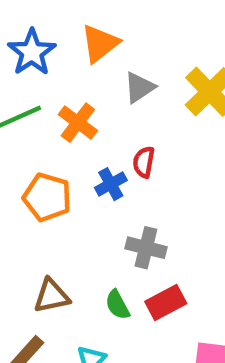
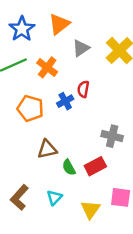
gray cross: (146, 248) -> (112, 136), moved
brown triangle: (52, 296) -> (47, 149), moved

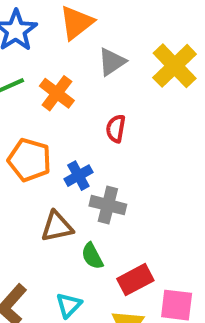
blue cross: (65, 101) -> (78, 176), moved
gray cross: (112, 136) -> (108, 205), moved
red rectangle: (95, 166) -> (135, 280), moved

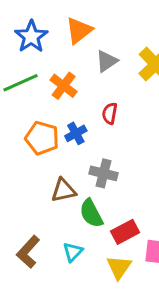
blue cross: (78, 176) -> (76, 133), moved
green semicircle: (92, 256) -> (91, 213), size x1.4

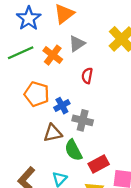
gray triangle: (107, 61) -> (77, 44), moved
blue cross: (76, 133) -> (62, 106), moved

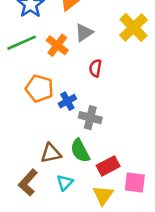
brown triangle: (53, 133) -> (51, 153), moved

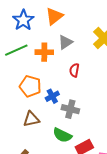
orange cross: (57, 45) -> (44, 52), turned -36
green semicircle: (80, 151) -> (62, 135), turned -36
brown triangle: (51, 153) -> (31, 119), moved

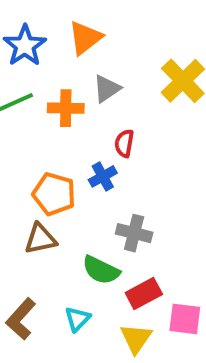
orange pentagon: (30, 86) -> (54, 194), moved
blue cross: (52, 96) -> (103, 176), moved
gray cross: (70, 109) -> (134, 233), moved

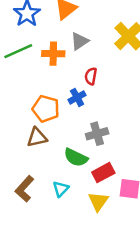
gray cross: (134, 233) -> (97, 134), turned -30

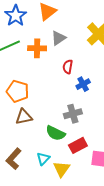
blue cross: (77, 97) -> (83, 84), moved
orange pentagon: (46, 109) -> (18, 91), moved
yellow triangle: (98, 201) -> (62, 169), moved

